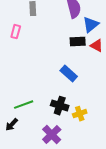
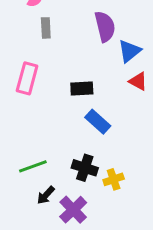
pink rectangle: (16, 32) -> (27, 78), moved, size x1.5
black rectangle: (78, 42) -> (82, 89), moved
black arrow: (12, 125) -> (46, 195), moved

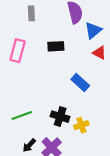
black rectangle: (82, 89) -> (56, 46), moved
blue rectangle: (98, 122) -> (80, 83), moved
black arrow: (46, 195) -> (29, 145), moved

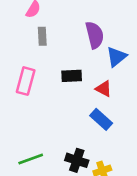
red triangle: (99, 53) -> (104, 89), moved

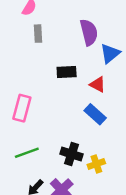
pink rectangle: (26, 81) -> (22, 108), moved

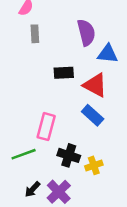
blue triangle: (110, 53) -> (108, 54), turned 45
red triangle: (98, 84) -> (95, 85), size x1.5
pink rectangle: (22, 108) -> (46, 127), moved

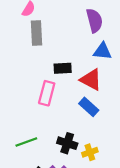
purple semicircle: (86, 33) -> (94, 21), moved
gray rectangle: (35, 34) -> (37, 33), size x1.5
pink rectangle: (46, 127) -> (47, 93), moved

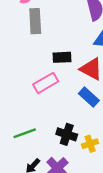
pink rectangle: (47, 93) -> (46, 83), turned 45

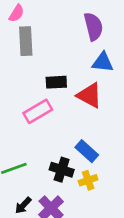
blue rectangle: (89, 97) -> (87, 151), moved

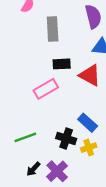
gray rectangle: (26, 41) -> (53, 29), moved

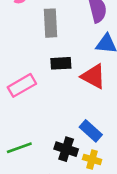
pink rectangle: (46, 89) -> (22, 85), moved
yellow cross: (89, 148) -> (92, 159), turned 35

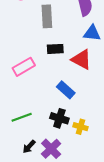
blue rectangle: (91, 131) -> (66, 90), moved

